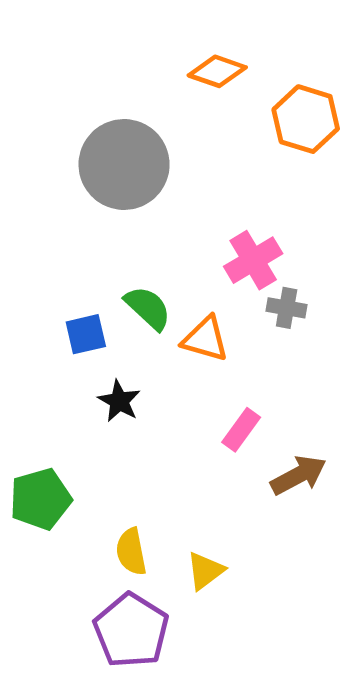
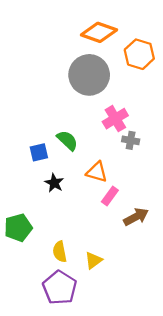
orange diamond: (217, 71) -> (99, 32), size x1.4
gray circle: (124, 164) -> (89, 75), moved
orange triangle: (205, 339) -> (97, 172), moved

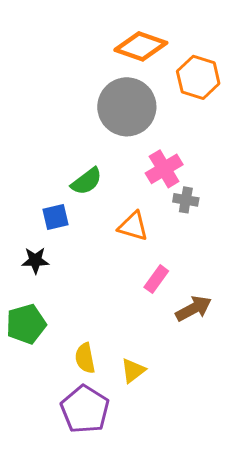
green semicircle: (67, 140) -> (87, 181), moved, turned 100
orange triangle: (97, 172) -> (133, 226), moved
black star: (54, 183) -> (35, 260), moved, turned -30

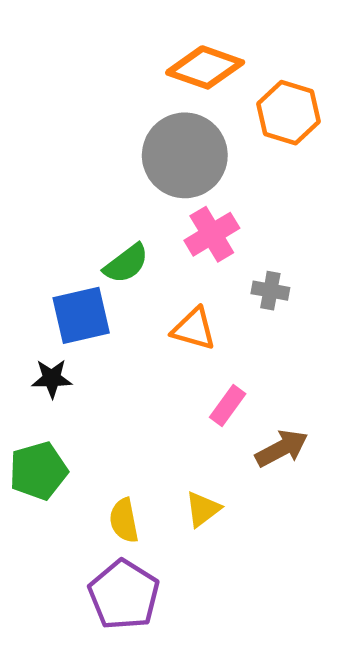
pink cross: (164, 169) -> (212, 234), moved
blue square: (56, 217) -> (81, 315), size x1.5
yellow triangle: (133, 371) -> (203, 509), moved

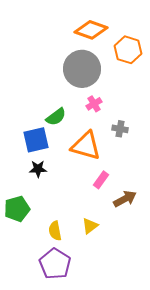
pink cross: (212, 234) -> (94, 104), size x0.7
orange triangle: (194, 329) -> (86, 146), size x1.5
black star: (52, 378) -> (38, 169), moved

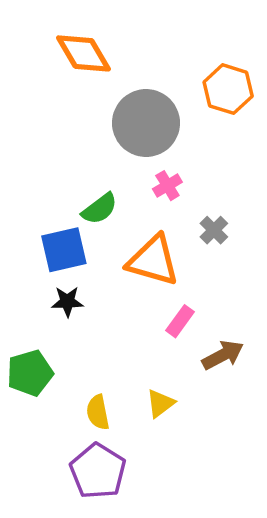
orange diamond: (91, 30) -> (84, 53), moved, turned 40
gray cross: (120, 129) -> (214, 230), turned 35

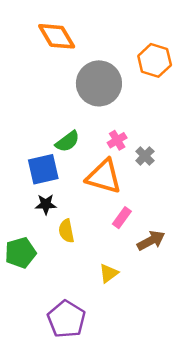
pink cross: (167, 186) -> (117, 140), moved
yellow semicircle: (98, 412) -> (66, 231), moved

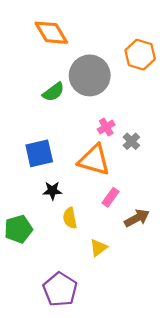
green semicircle: (68, 141) -> (53, 92), moved
black star: (46, 204) -> (52, 191), moved
yellow semicircle: (66, 231) -> (70, 218), moved

